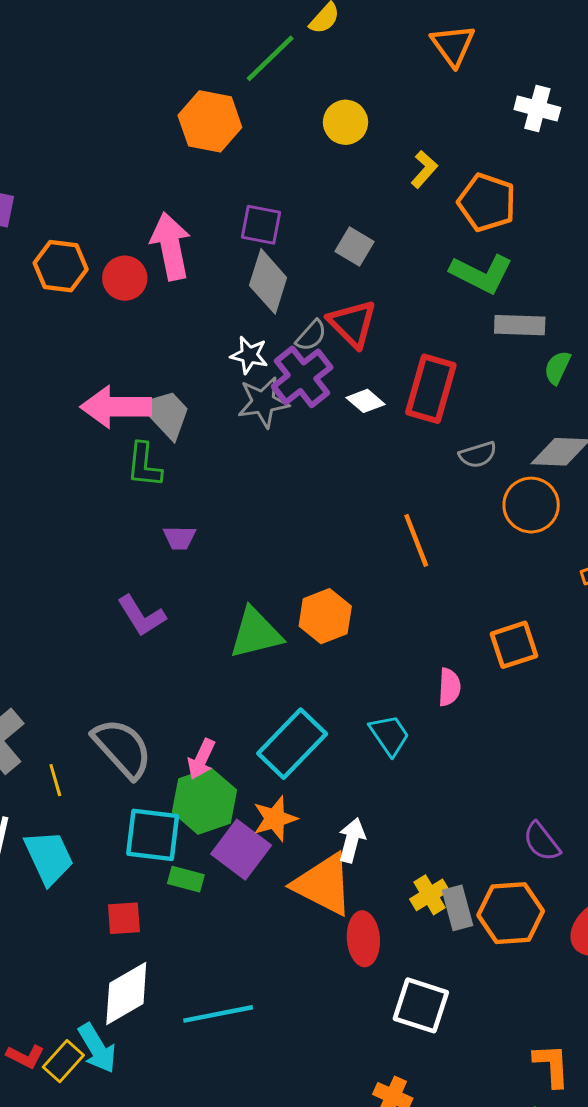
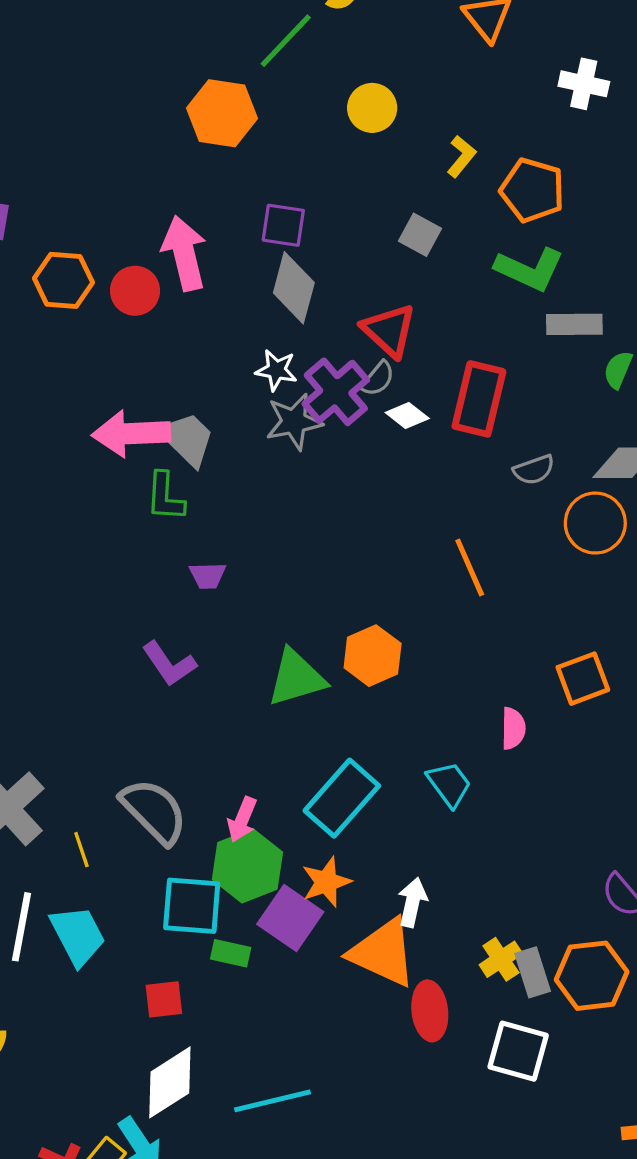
gray square: (354, 247) -> (420, 235), moved
gray semicircle: (311, 336) -> (378, 379), moved
white square: (421, 1005) -> (518, 1051), moved

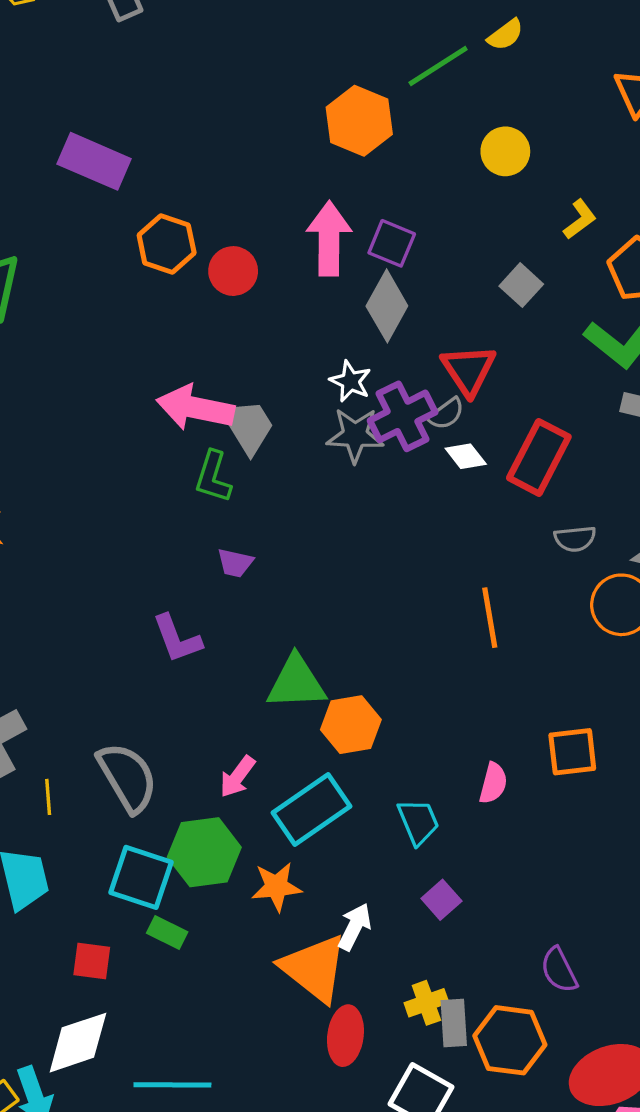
pink arrow: (184, 253) -> (329, 238), moved
orange hexagon: (373, 656) -> (351, 725), moved
pink arrow: (242, 820) -> (237, 777), moved
purple square: (290, 918) -> (441, 900), moved, size x0.6

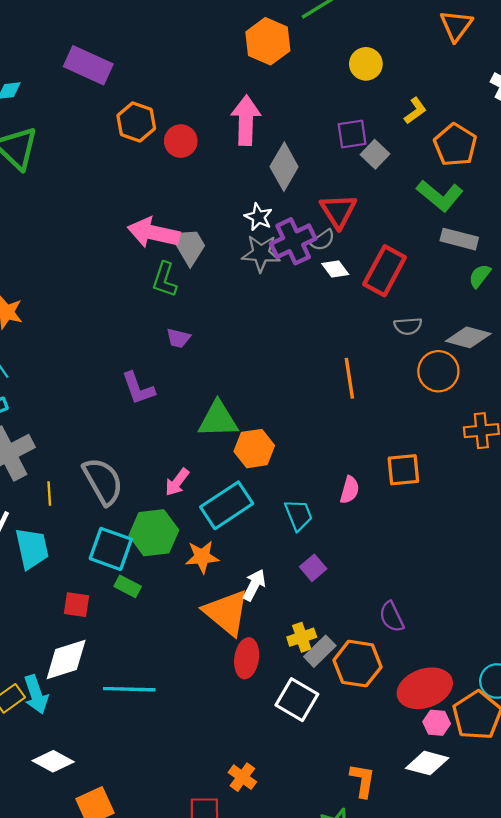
purple square: (392, 243) -> (352, 134), moved, turned -32
gray rectangle: (454, 1023) -> (320, 651), turned 48

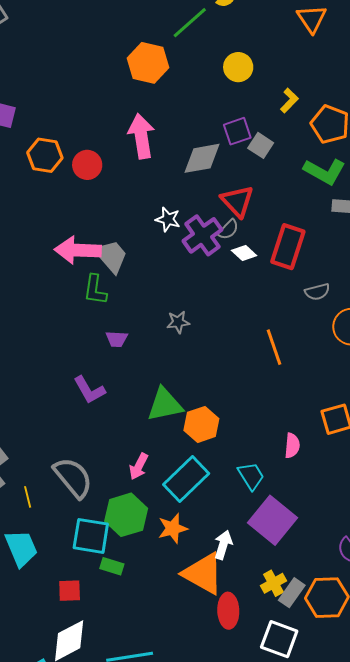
gray diamond: (284, 167) -> (202, 158), moved, turned 60
gray star: (261, 253) -> (178, 322), moved, size x0.7
purple square: (313, 568) -> (272, 520), size x2.0

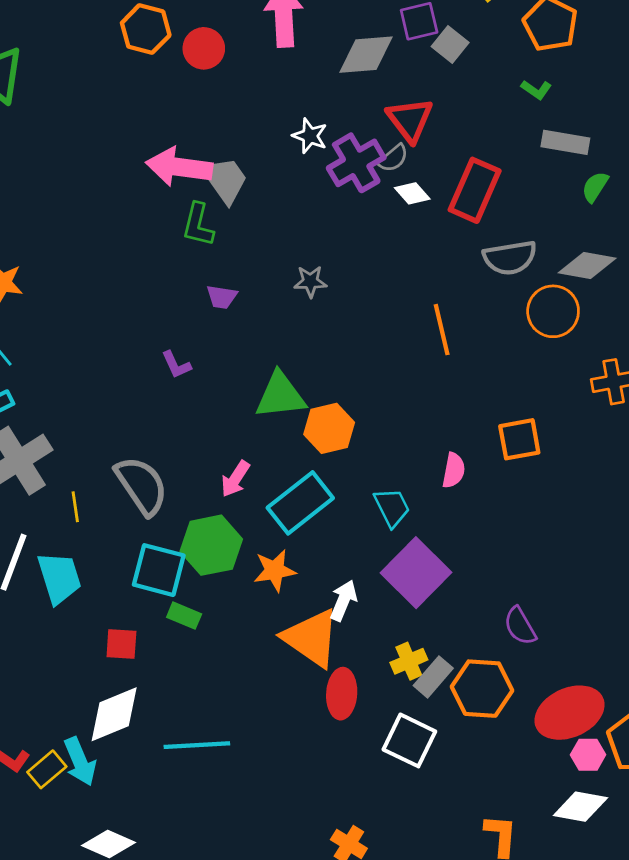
green L-shape: (325, 171) -> (536, 90), size x0.5
gray semicircle: (317, 292) -> (510, 258), size x1.5
purple L-shape: (89, 390) -> (176, 365), size x0.7

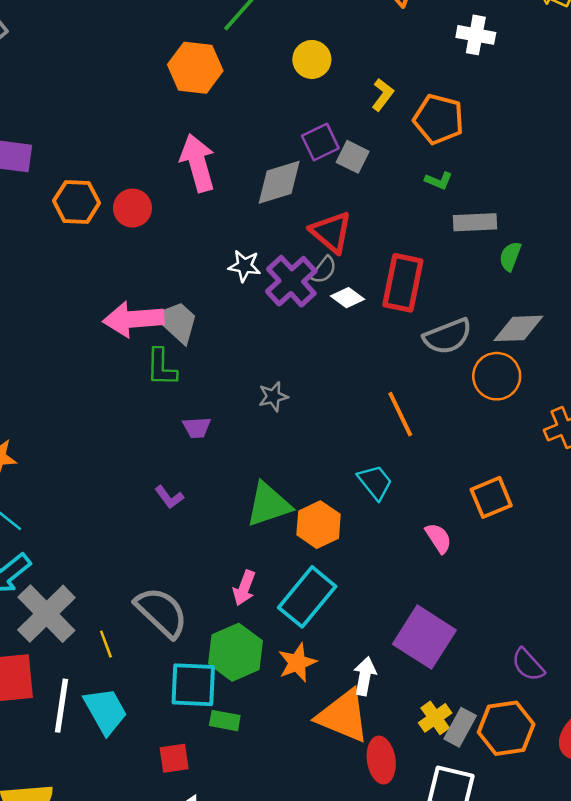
pink semicircle: (454, 470) -> (438, 538), turned -32
cyan trapezoid: (392, 507) -> (375, 482), moved

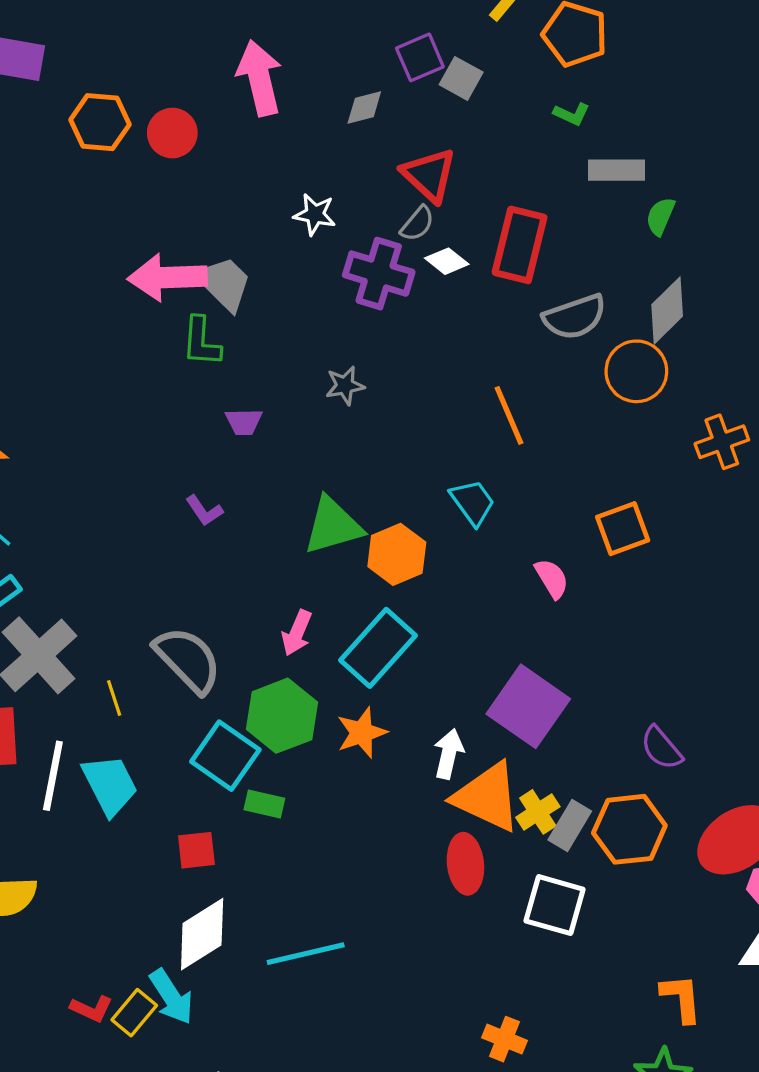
gray diamond: (279, 182) -> (364, 107), size x0.6
purple cross: (291, 281) -> (379, 274), moved, turned -33
gray diamond: (518, 328) -> (667, 310), turned -45
cyan square: (193, 685) -> (225, 756), turned 30
orange triangle: (343, 716) -> (487, 797), moved

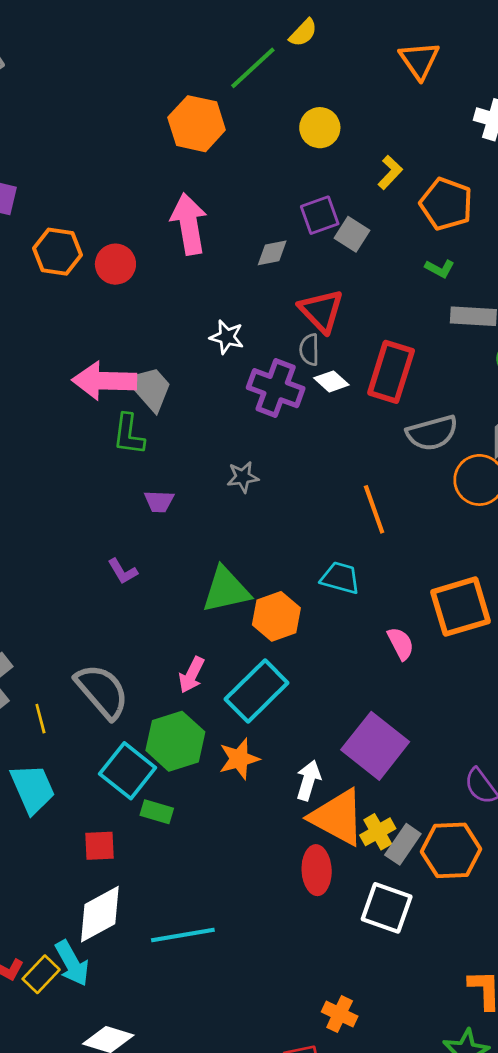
gray semicircle: (417, 224) -> (309, 350), turned 136
cyan trapezoid: (473, 502) -> (340, 578), turned -42
orange square: (623, 529) -> (460, 607), size x1.4

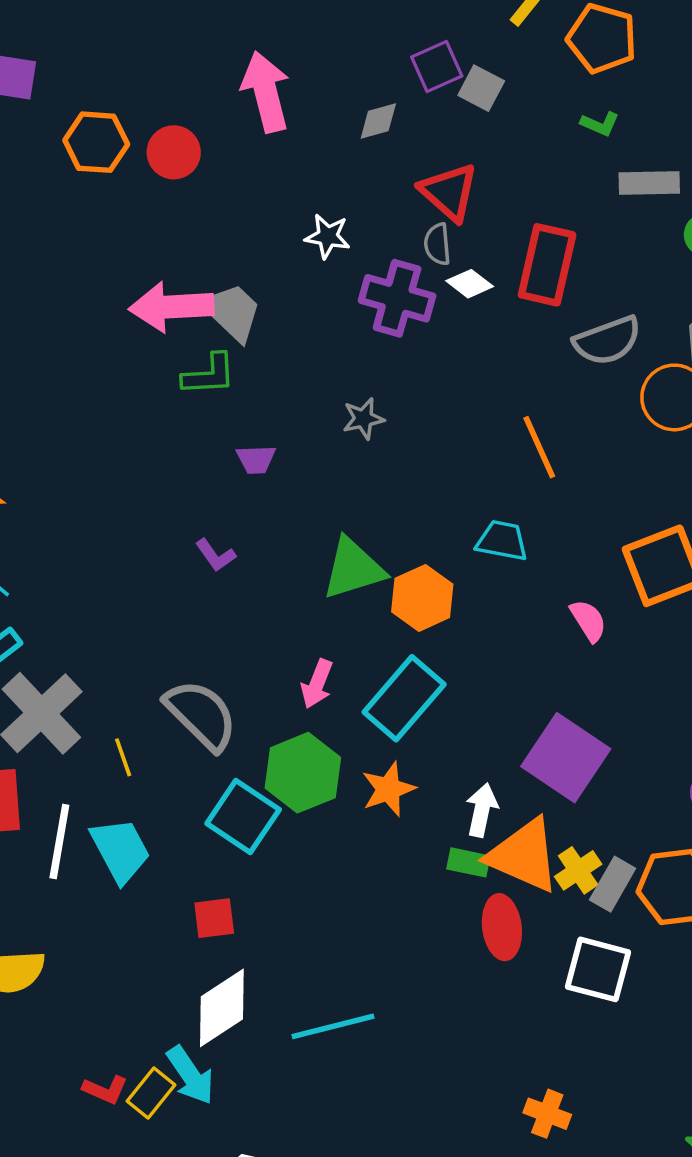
green L-shape: (129, 434) -> (209, 375), turned -96
green rectangle: (157, 812) -> (468, 862), moved

